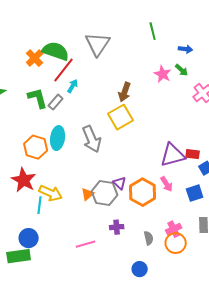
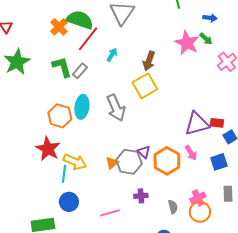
pink star: (163, 74) -> (187, 43), size x1.4
cyan arrow: (73, 86) -> (112, 55), moved
blue circle: (29, 238) -> (69, 202), moved

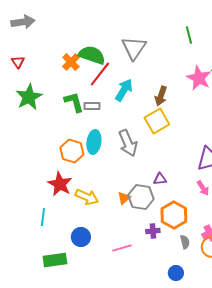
cyan arrow: (112, 55) -> (124, 90), size x1.6
gray rectangle: (80, 71) -> (92, 106), turned 49
purple triangle: (144, 152) -> (160, 179), moved, turned -48
orange hexagon: (167, 161) -> (174, 215), moved
cyan line: (64, 174) -> (43, 217), moved

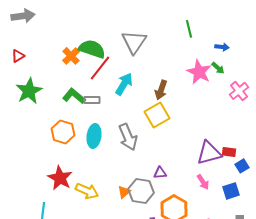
red triangle: (18, 62) -> (18, 56), turned 32
green L-shape: (74, 102) -> (74, 96), turned -35
orange hexagon: (72, 151) -> (63, 132), moved

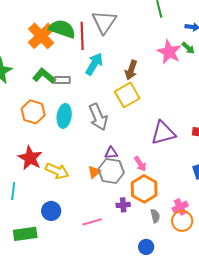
orange cross: (71, 56) -> (41, 36), size x1.5
red line: (100, 68) -> (82, 36), moved, turned -40
purple triangle: (209, 153) -> (163, 133), moved
purple triangle: (160, 173) -> (111, 153), moved
pink arrow: (203, 182) -> (140, 164), moved

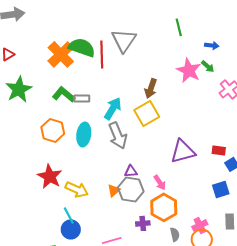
cyan arrow: (94, 64) -> (113, 108), moved
cyan line: (13, 191) -> (69, 215), moved, turned -36

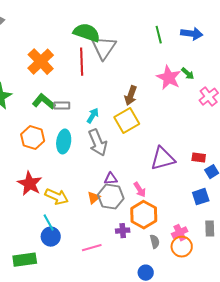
blue arrow: (212, 45) -> (192, 34), moved, size x1.5
green semicircle: (82, 47) -> (87, 33), moved
cyan arrow: (113, 108) -> (93, 116), size x0.7

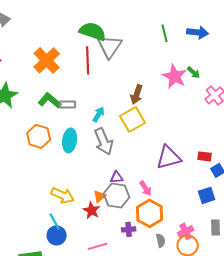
red star: (30, 184) -> (92, 210), moved, size x0.7

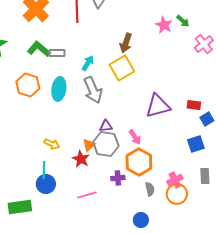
pink star: (175, 76) -> (164, 25), size x0.7
yellow arrow: (63, 195) -> (52, 144), size x0.7
cyan line: (55, 221) -> (44, 170), turned 30

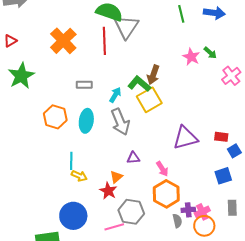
green L-shape: (39, 49) -> (139, 84), moved
gray hexagon: (106, 144) -> (131, 212), moved
cyan line: (44, 170) -> (71, 161), moved
purple cross: (118, 178) -> (188, 210), moved
blue circle: (46, 184) -> (73, 216), size x1.4

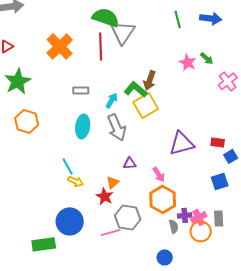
orange hexagon: (55, 117) -> (27, 121), moved
cyan line: (71, 161) -> (68, 166), turned -30
gray rectangle: (232, 208) -> (219, 218), moved

